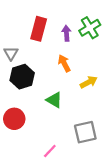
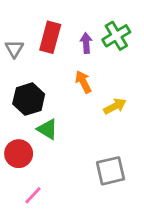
gray triangle: (11, 53) -> (14, 49), moved
green triangle: (54, 100) -> (47, 129), moved
pink line: (50, 151) -> (33, 195), moved

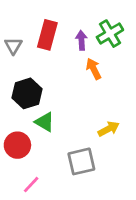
orange arrow: (83, 82) -> (94, 69), moved
yellow arrow: (115, 106) -> (109, 129), moved
gray square: (111, 171) -> (81, 161), moved

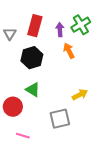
black hexagon: (27, 93) -> (32, 58), moved
pink line: (31, 185) -> (23, 136), turned 64

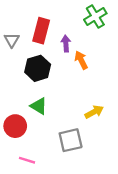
green cross: (81, 25) -> (95, 16), moved
purple arrow: (60, 30) -> (66, 44), moved

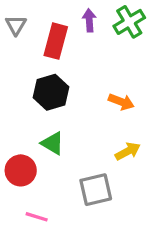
gray triangle: (12, 40) -> (16, 25), moved
purple arrow: (66, 44) -> (89, 20), moved
orange arrow: (81, 60) -> (121, 102), moved, turned 138

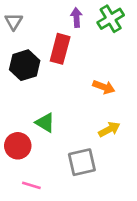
red rectangle: (56, 41) -> (60, 49), moved
black hexagon: (51, 92) -> (25, 65), moved

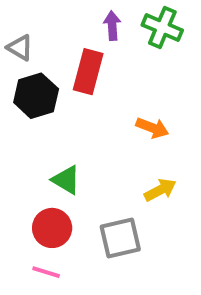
green cross: (111, 19) -> (162, 28), turned -36
gray triangle: (14, 22) -> (20, 48), moved, turned -30
red circle: (18, 146) -> (52, 228), moved

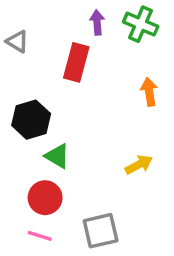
black hexagon: (36, 96) -> (31, 120), moved
orange arrow: (152, 128) -> (149, 92), moved, turned -120
gray square: (120, 238) -> (101, 231), moved

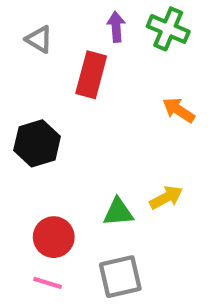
gray triangle: (17, 41) -> (39, 39), moved
orange arrow: (149, 92) -> (179, 110), turned -48
green triangle: (57, 156) -> (118, 212), moved, turned -36

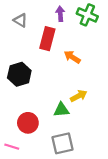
orange arrow: (179, 110) -> (72, 57), moved
yellow arrow: (166, 198) -> (79, 96), moved
pink line: (47, 283) -> (12, 147), moved

